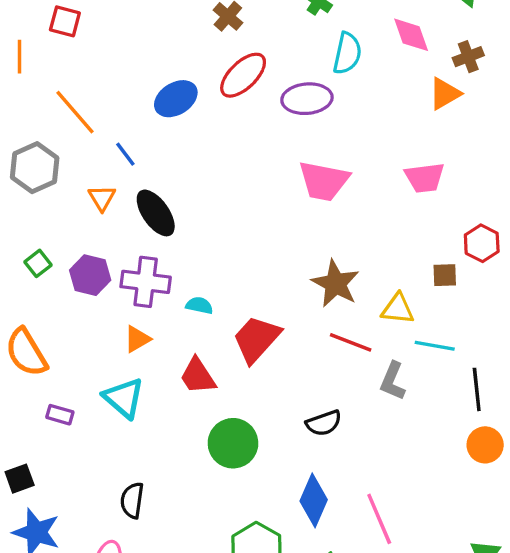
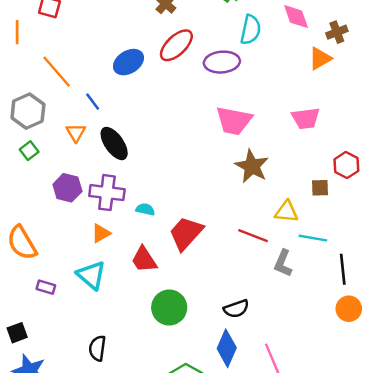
green square: (38, 263) -> (29, 151), moved
brown star: (336, 284) -> (252, 166), moved
black semicircle: (324, 423) -> (236, 309), moved

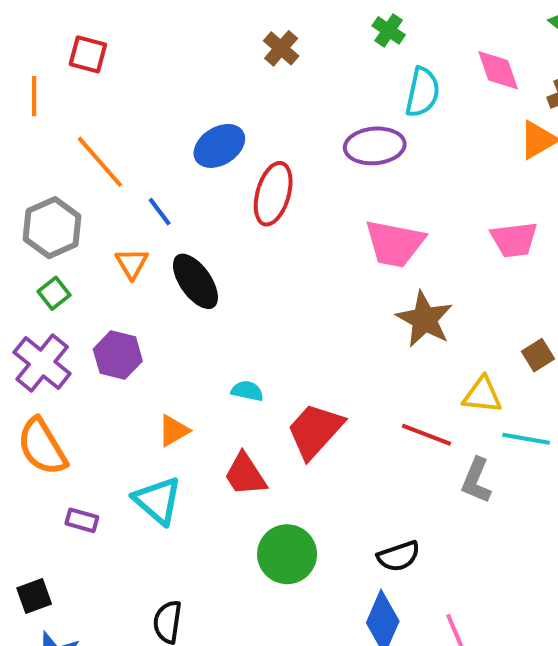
red ellipse: (176, 45) -> (273, 194), moved, turned -30
brown square: (320, 188) -> (538, 355), turned -30
purple cross: (107, 193) -> (42, 363), moved, turned 32

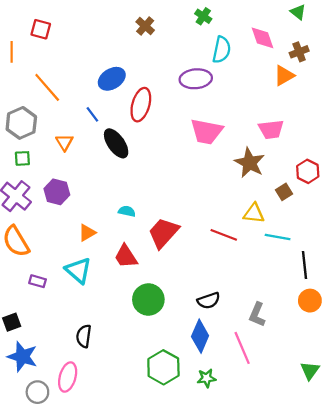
blue line: (160, 212) -> (92, 114), moved
black ellipse: (195, 281) -> (116, 143), moved
green square: (54, 293) -> (22, 158), turned 35
brown star: (424, 319) -> (250, 163), moved
gray L-shape: (476, 481) -> (257, 315), moved

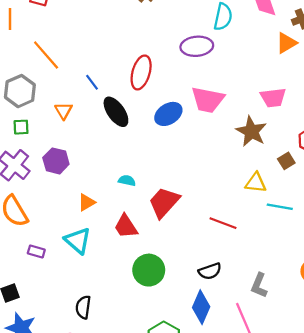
blue ellipse: (112, 79) -> (168, 114), moved
red line: (224, 235) -> (223, 223), moved

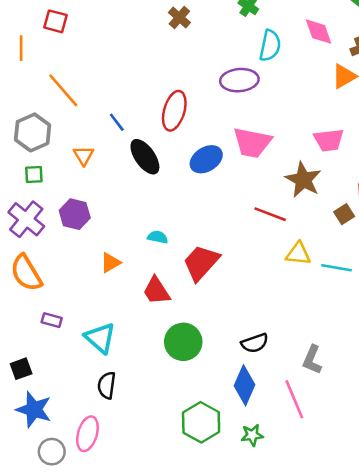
yellow triangle: (256, 183) -> (298, 254), moved
red line: (223, 223) -> (270, 214), moved
cyan triangle: (78, 241) -> (100, 338), moved

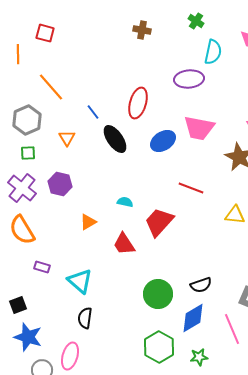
brown cross: (179, 18) -> (142, 30), turned -30
red line: (270, 214) -> (191, 188), moved
green circle: (183, 342) -> (158, 294), moved
blue diamond: (245, 385) -> (193, 318), turned 36

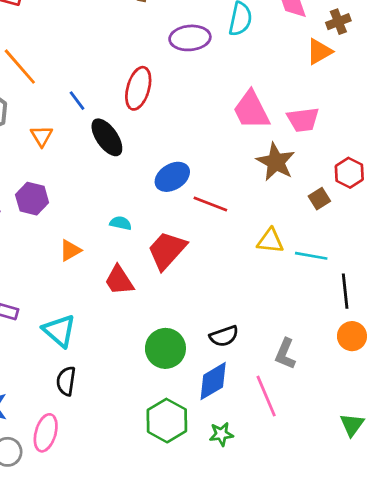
purple ellipse: (189, 79) -> (190, 38), moved
pink trapezoid: (199, 128) -> (251, 110), moved, turned 52
blue ellipse: (163, 141) -> (172, 177), moved

